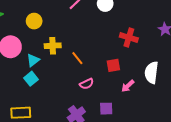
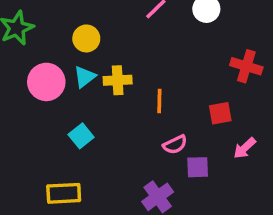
orange line: (77, 58) -> (159, 101), turned 40
cyan triangle: (33, 60) -> (85, 77), moved
purple square: (106, 109) -> (198, 167), moved

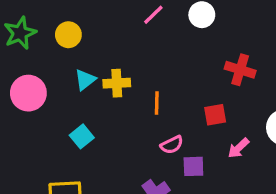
yellow circle: (86, 38) -> (68, 35), moved
pink circle: (46, 82) -> (28, 93), moved

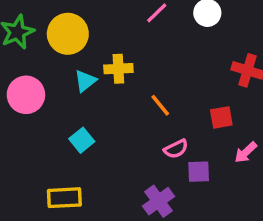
yellow circle: (68, 35) -> (68, 34), size x1.5
yellow cross: (117, 83) -> (118, 69), moved
orange line: (157, 103) -> (160, 105), turned -40

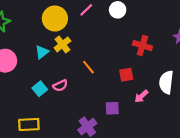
yellow circle: (68, 34) -> (55, 18), moved
yellow cross: (118, 69) -> (62, 44), turned -35
pink semicircle: (176, 149) -> (60, 86), moved

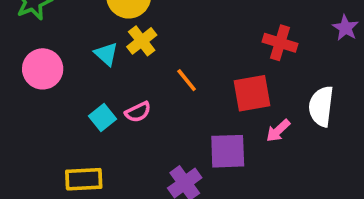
cyan triangle: (42, 52) -> (106, 54), turned -40
red square: (126, 75) -> (252, 93), size x1.5
purple square: (112, 108) -> (228, 151), size x1.5

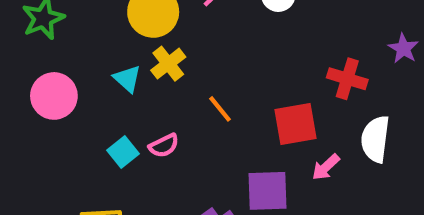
red cross: (280, 43) -> (347, 79), moved

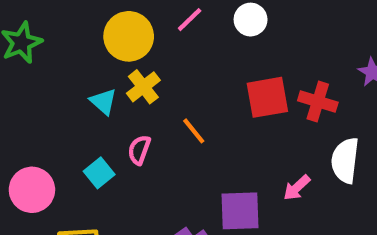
pink circle: (54, 96) -> (32, 190), moved
red square: (296, 124) -> (267, 97), moved
pink semicircle: (164, 146) -> (139, 150), moved, turned 136

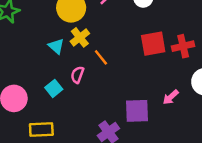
red cross: (318, 102) -> (183, 46), turned -30
orange line: (194, 131) -> (101, 57), moved

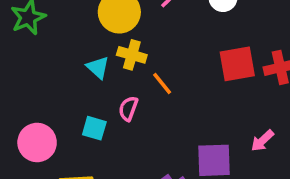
yellow cross: (80, 37) -> (132, 55), turned -36
cyan square: (54, 88) -> (94, 128), turned -35

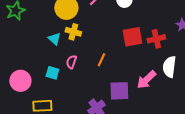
orange line: (162, 83) -> (101, 60), moved, turned 64
pink arrow: (262, 141) -> (146, 80), size x1.5

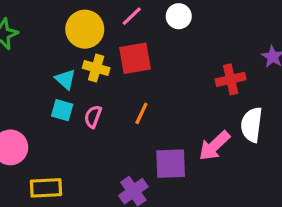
red square: (132, 37) -> (135, 58), moved
cyan square: (52, 73) -> (62, 110), moved

